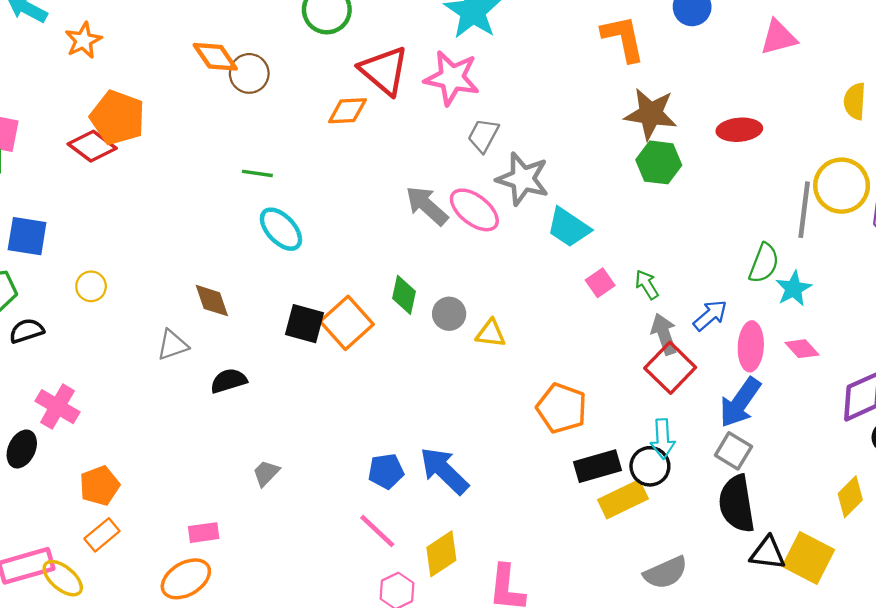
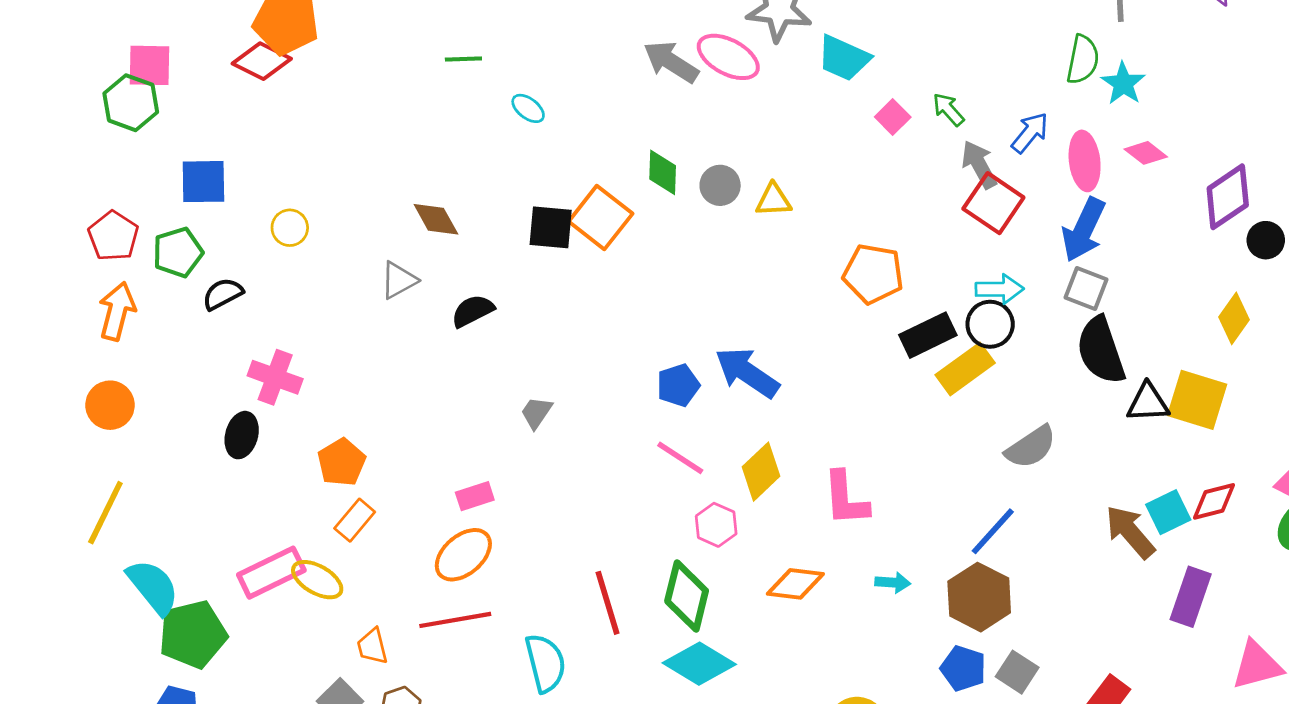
cyan ellipse: (281, 229) -> (528, 108), moved, size x0.6
cyan arrow: (663, 439) -> (999, 289), turned -78

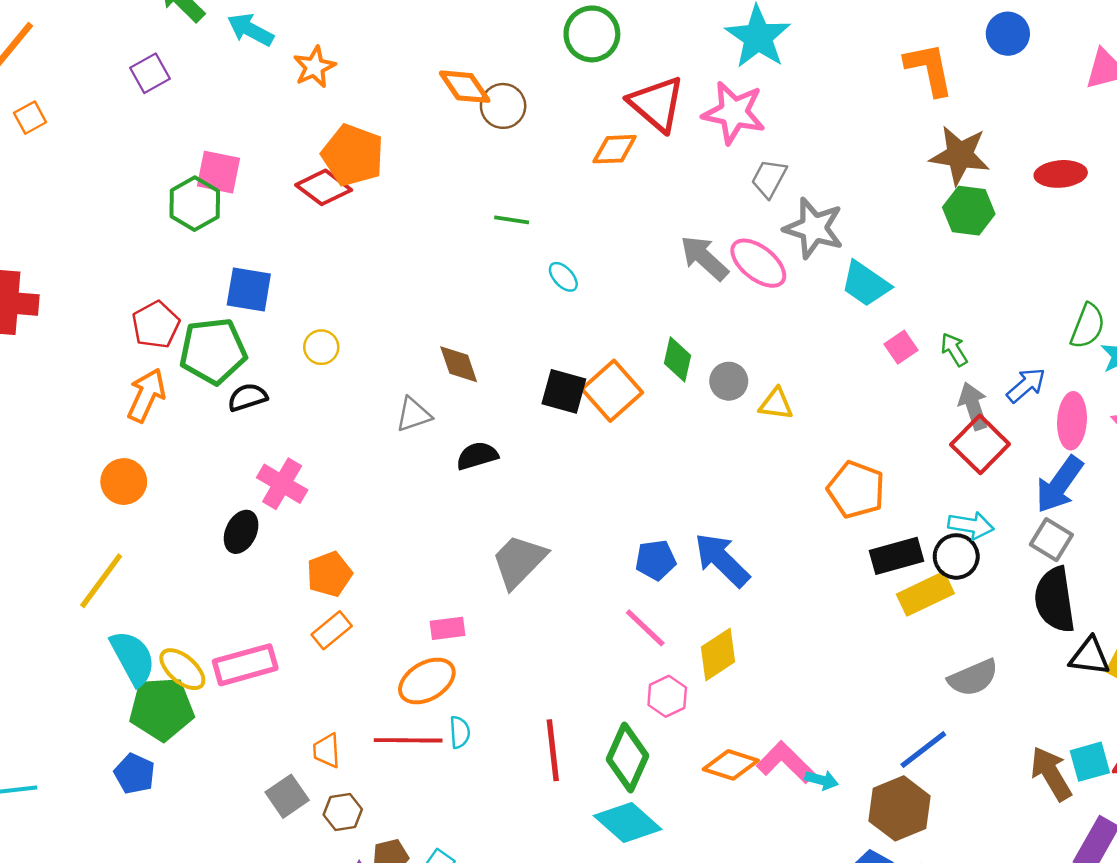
green pentagon: (178, 252) -> (213, 351), size x1.4
gray trapezoid: (536, 413) -> (519, 561), size x1.8
pink L-shape: (846, 499) -> (786, 762), moved, turned 128
yellow ellipse: (317, 580) -> (182, 669), moved
cyan semicircle: (545, 663) -> (460, 732), moved, size x0.6

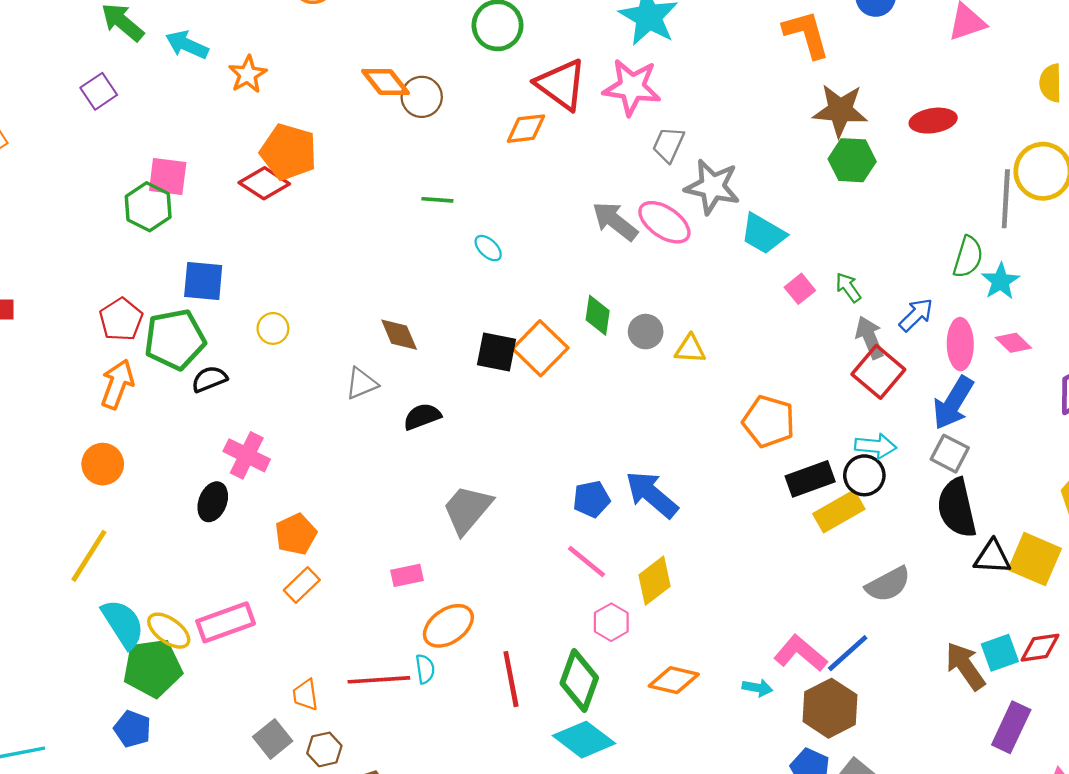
orange ellipse: (427, 681) -> (448, 626), moved
pink L-shape: (786, 762) -> (800, 653), moved

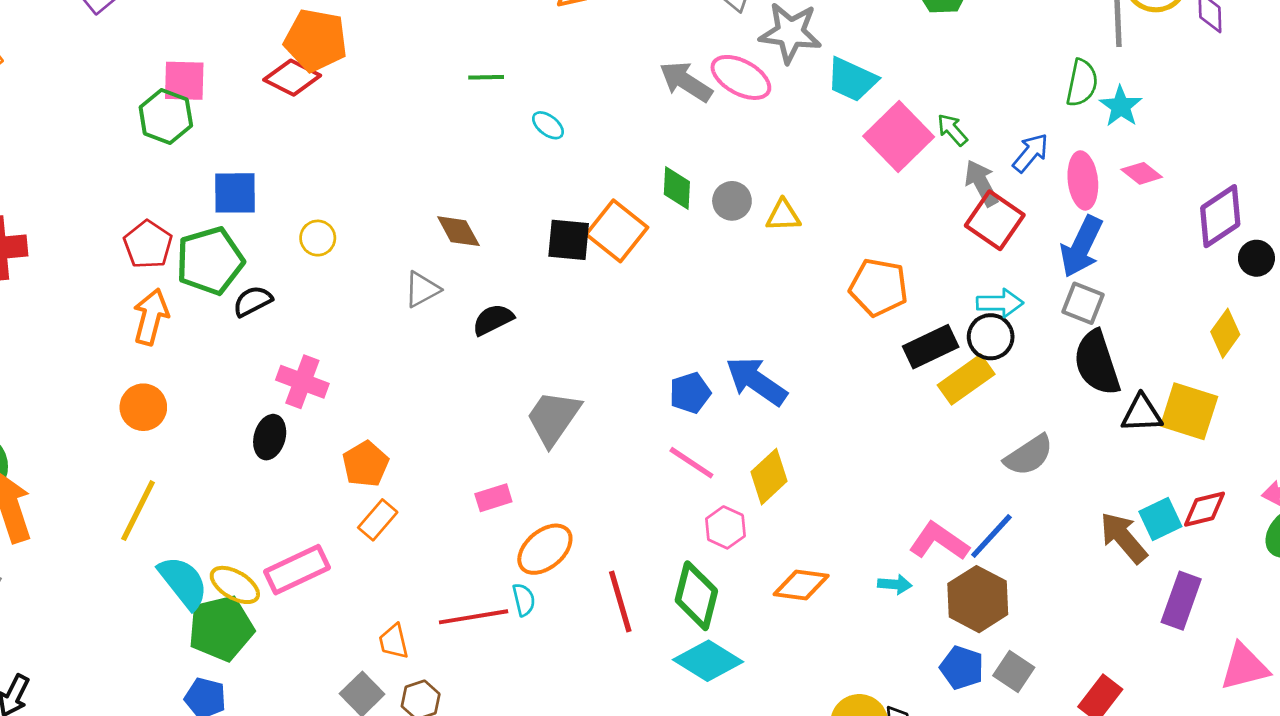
pink square: (800, 289) -> (899, 137), size x2.0

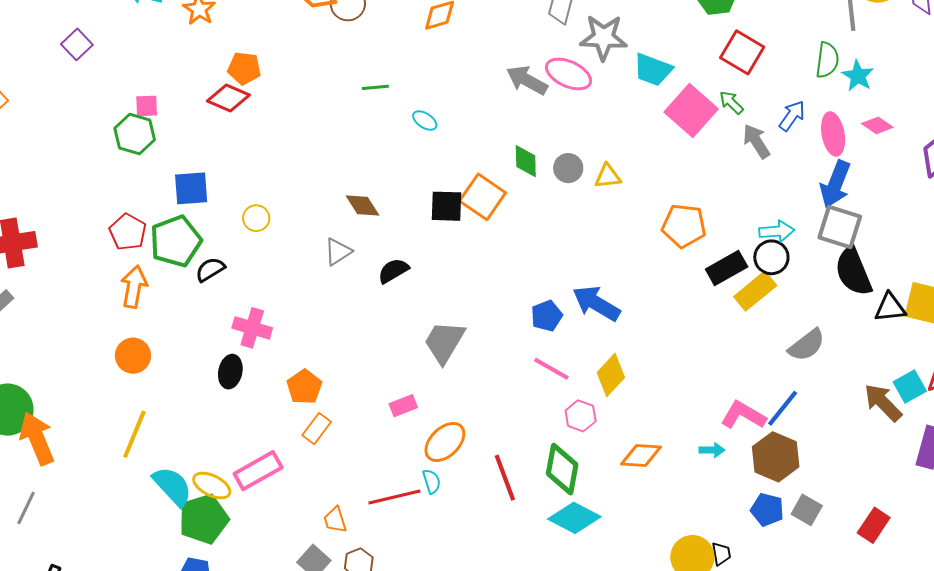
orange pentagon: (316, 40) -> (244, 68), size x0.7
pink square: (184, 81) -> (147, 106), size x0.7
red square: (995, 220) -> (742, 52), moved
gray square: (1083, 303) -> (840, 227), size x1.4

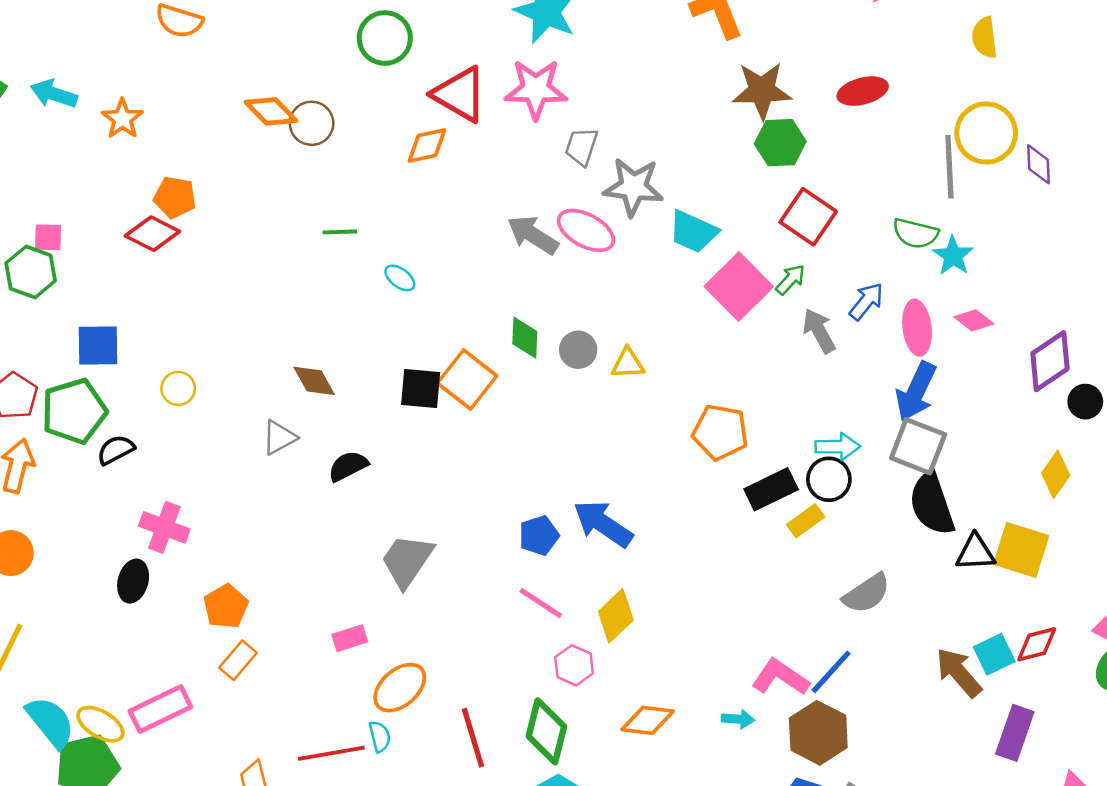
green semicircle: (827, 60) -> (915, 233), turned 93
green arrow: (731, 103) -> (790, 280), turned 84
yellow rectangle: (755, 291) -> (806, 521), size x0.7

